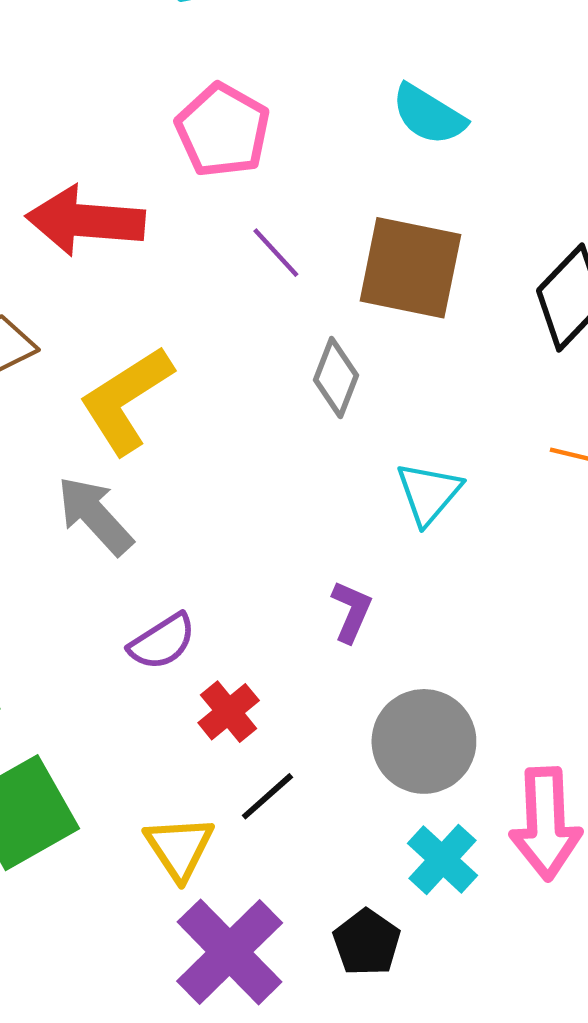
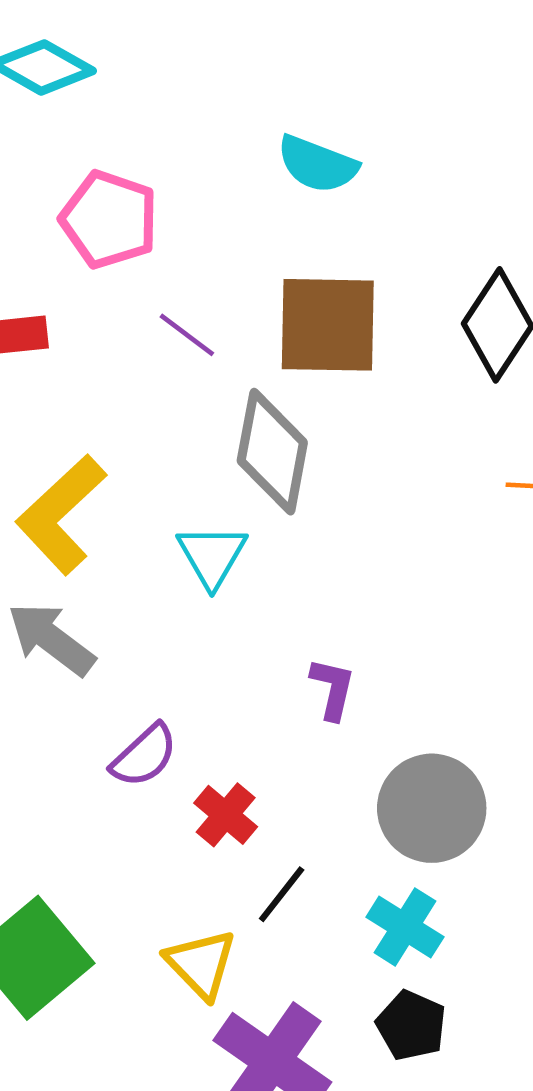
gray diamond: (336, 378) -> (272, 452), size x1.5
cyan triangle: (429, 493) -> (212, 556), moved
cyan cross: (442, 859) -> (405, 927), moved

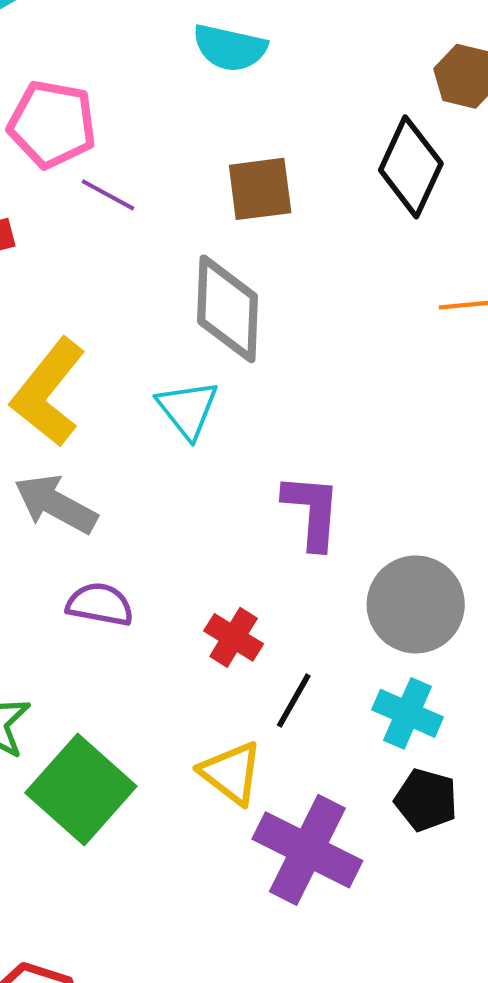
brown square: (328, 325) -> (260, 189), size x0.7
purple line: (187, 335) -> (108, 195), moved
purple L-shape: (333, 689) -> (312, 511), size x1.4
purple semicircle: (144, 756) -> (100, 604), moved, turned -118

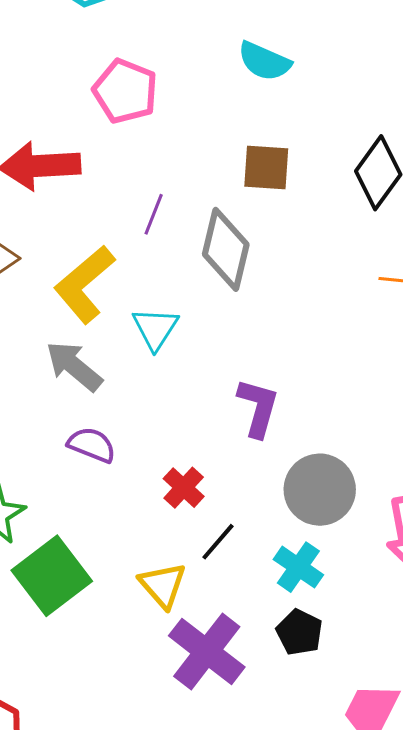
purple line: (108, 195) -> (154, 214), moved, turned 72
cyan triangle: (188, 409) -> (155, 328), moved

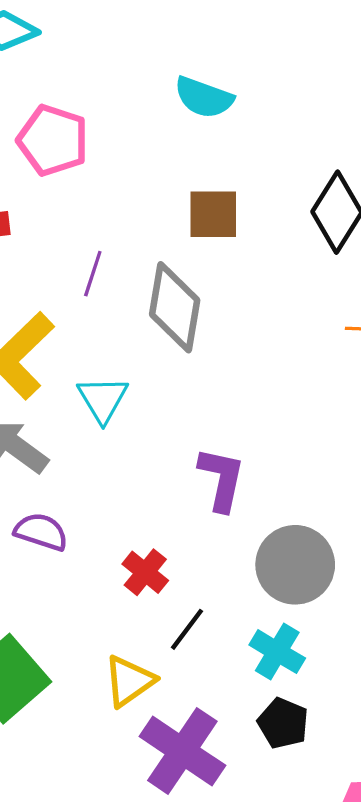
yellow triangle: (163, 585) -> (129, 681), turned 40

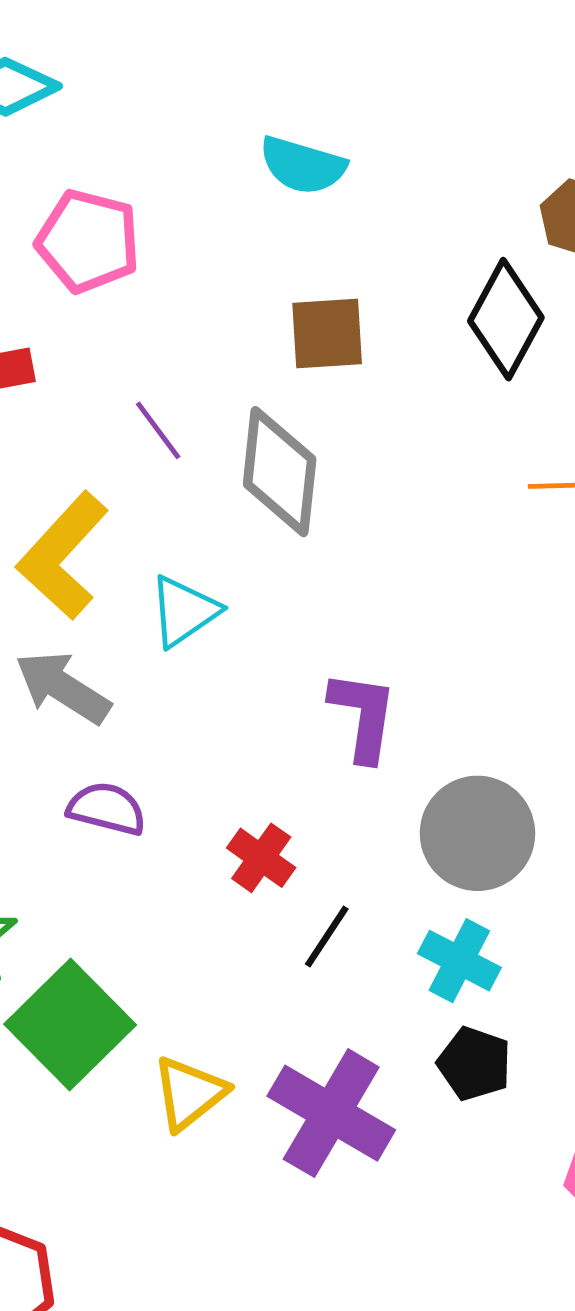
purple line: (93, 274) -> (158, 430), turned -51
cyan triangle: (103, 399) -> (184, 611), turned 30
yellow triangle: (129, 681) -> (189, 1093), moved

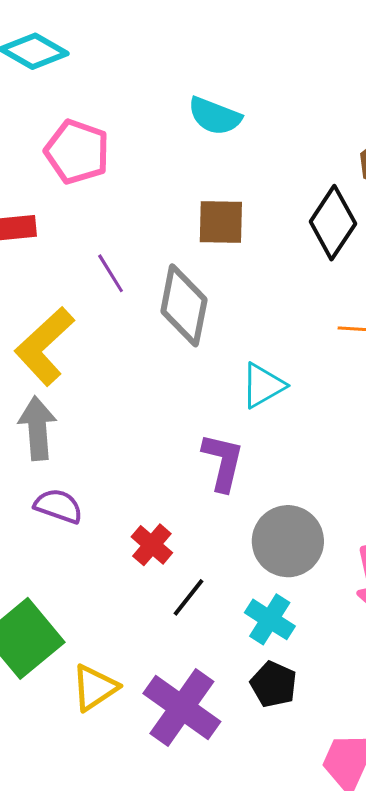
cyan triangle: (184, 611) -> (263, 385), moved
gray arrow: (63, 687) -> (37, 428), turned 48

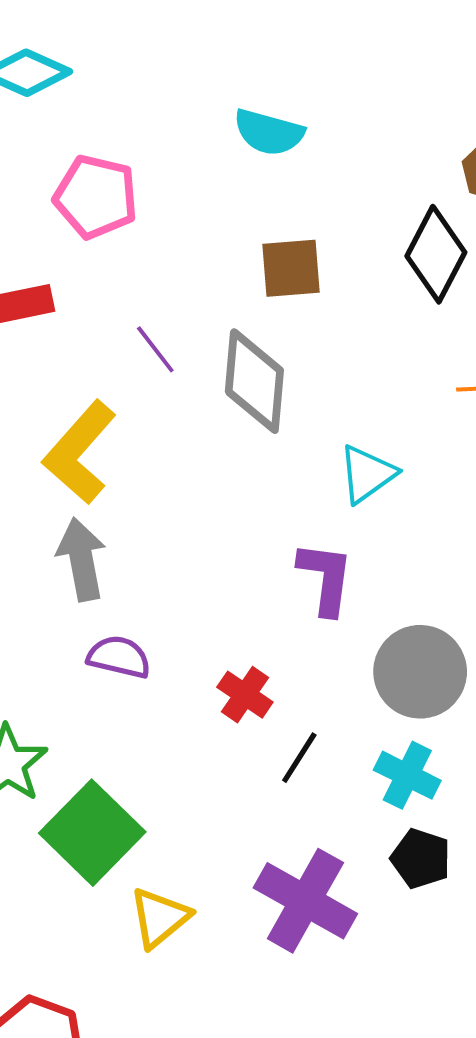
yellow triangle: (95, 688) -> (160, 918), moved

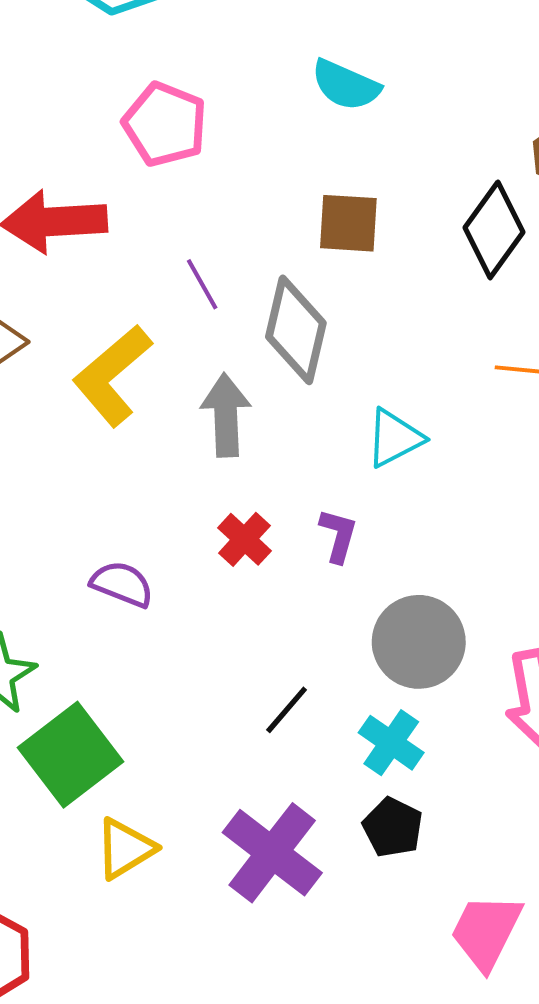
gray arrow: (82, 559) -> (226, 415), moved
purple L-shape: (326, 578) -> (338, 535), size x0.7
red cross: (245, 695) -> (244, 539), moved

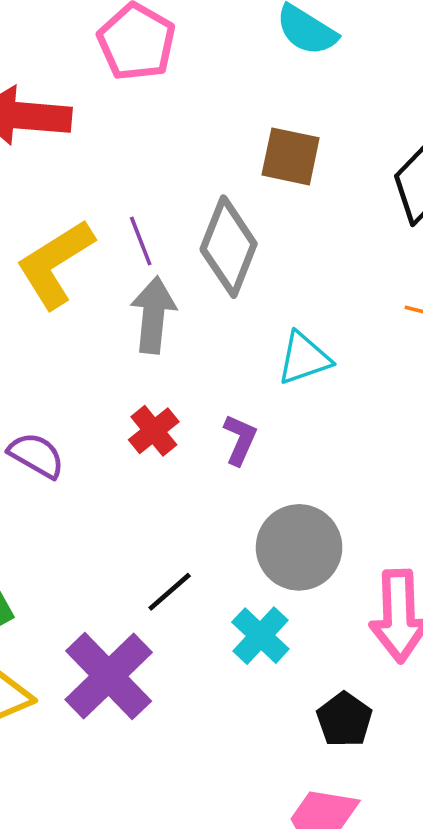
purple line: (202, 284) -> (141, 241), moved
black pentagon: (393, 827) -> (344, 720), moved
purple cross: (272, 853) -> (109, 676), moved

